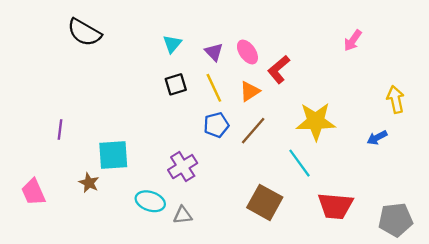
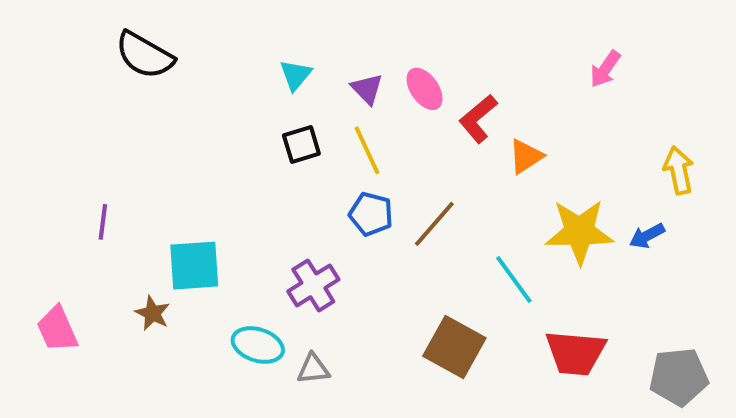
orange triangle: (250, 91) -> (526, 156), moved
yellow star: (316, 121) -> (579, 232), moved
blue pentagon: (216, 125) -> (371, 214), turned 30

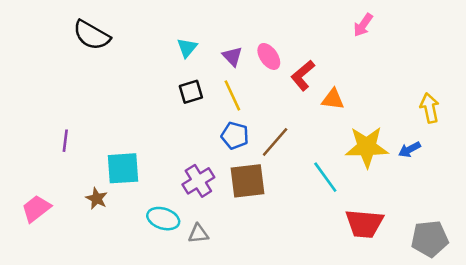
pink arrow: (605, 69) -> (363, 25), moved
orange triangle: (526, 156) -> (333, 99), turned 40
pink trapezoid: (57, 329) -> (36, 209), turned 76
brown square: (454, 347) -> (247, 181), moved, turned -36

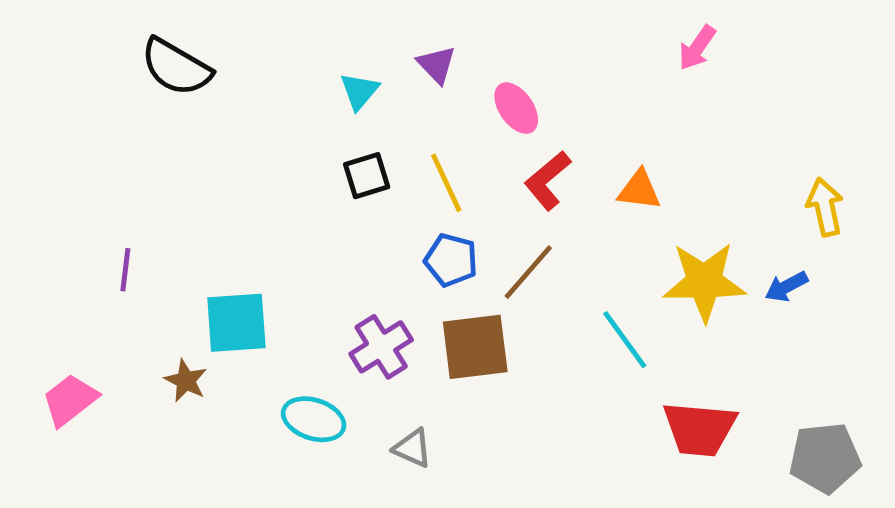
purple triangle: (232, 56) -> (437, 65), moved
red L-shape: (303, 75) -> (548, 180), moved
gray triangle: (198, 234) -> (412, 448), moved, turned 30

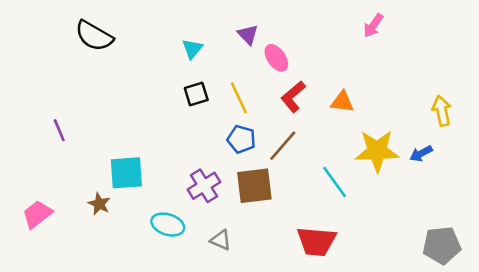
purple triangle: (437, 65) -> (248, 35), moved
purple line: (125, 270) -> (59, 130), moved, turned -30
red trapezoid: (700, 429) -> (316, 241), moved

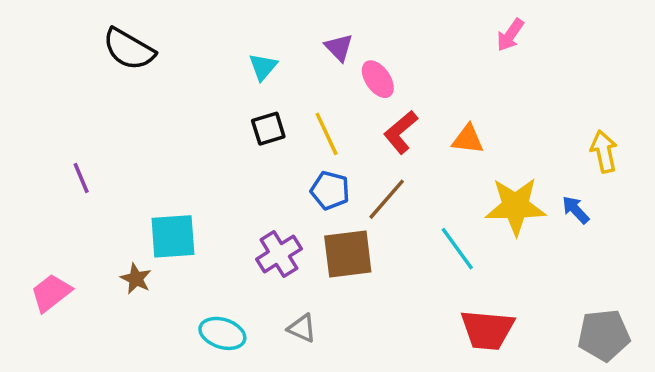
blue arrow: (421, 153) -> (576, 210), turned 75
cyan ellipse: (168, 225) -> (222, 333), moved
red trapezoid: (316, 241) -> (487, 330), moved

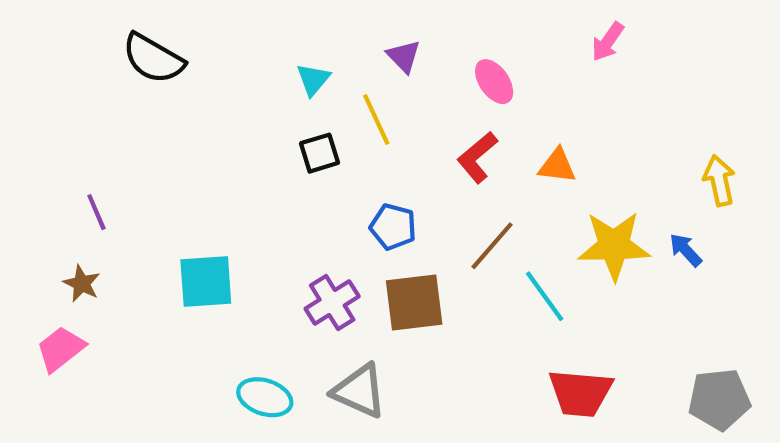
pink ellipse: (378, 79) -> (494, 82), moved
yellow line: (327, 134) -> (376, 119), moved
brown line: (387, 199) -> (492, 246), moved
brown star: (136, 279) -> (82, 284), moved
gray triangle: (302, 328) -> (359, 391), size x1.6

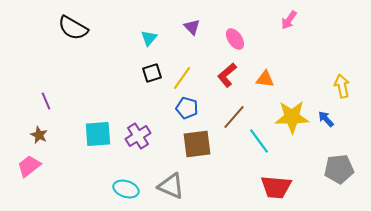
yellow line: (376, 119) -> (182, 78), moved, turned 60
purple cross: (332, 303) -> (138, 136), moved
gray pentagon: (719, 399) -> (339, 169), moved

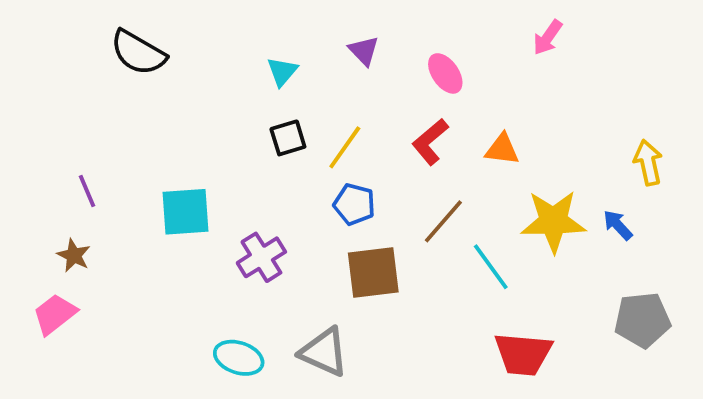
cyan square: (98, 134) -> (186, 212), moved

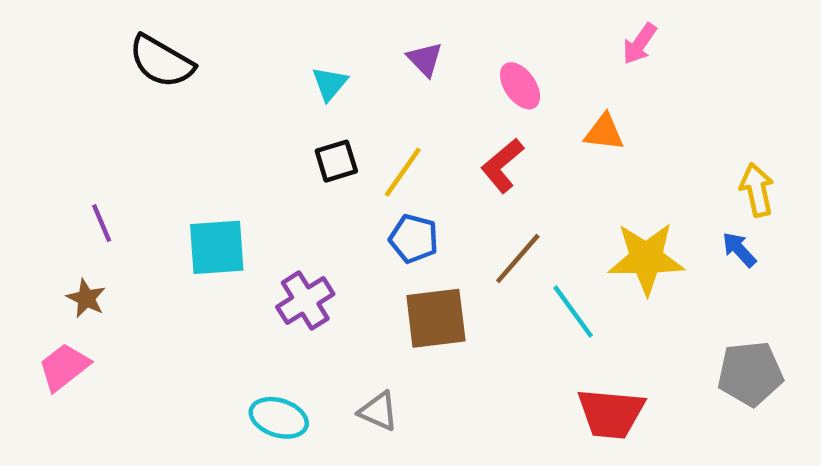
orange triangle: (502, 149) -> (604, 132), moved
blue arrow: (618, 225) -> (739, 250), moved
gray triangle: (324, 352) -> (378, 411), size x0.7

